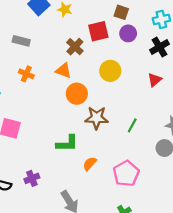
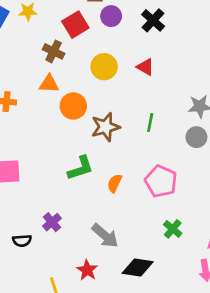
red triangle: (155, 80) -> (145, 67), moved, turned -32

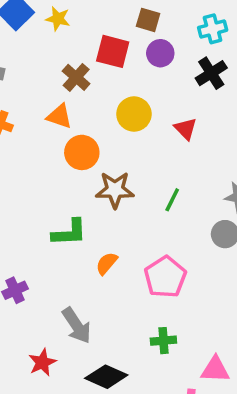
red square: (75, 25) -> (113, 51), turned 30
green cross: (173, 229) -> (163, 341), turned 30

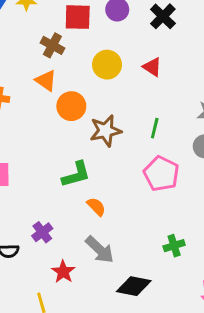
orange triangle: (59, 116) -> (46, 81), turned 30
orange semicircle: (107, 263) -> (96, 207), moved, turned 108
pink pentagon: (165, 277) -> (161, 174), moved
red star: (42, 362) -> (63, 272), moved

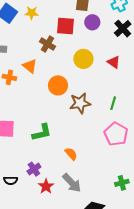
orange triangle: (46, 81) -> (30, 66), moved
green L-shape: (76, 174) -> (42, 132), moved
red star: (63, 272) -> (46, 186), moved

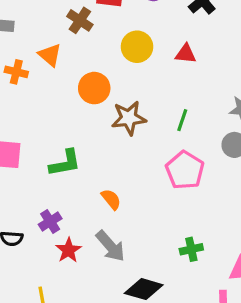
red triangle: (114, 62) -> (186, 54), turned -32

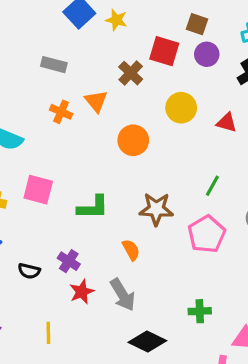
brown star: (129, 118) -> (156, 209), moved
purple cross: (50, 222) -> (69, 261), turned -35

